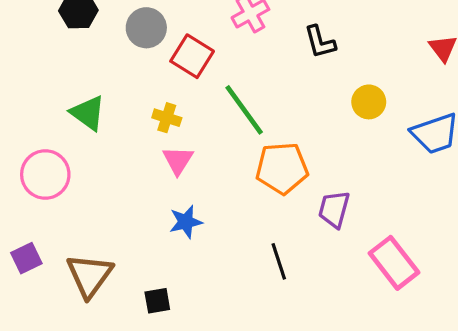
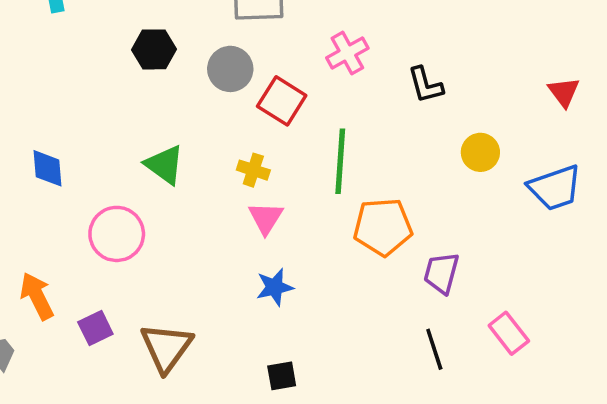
green line: (244, 110) -> (340, 161), turned 40
black line: (279, 261) -> (434, 349), moved
pink rectangle: (394, 263) -> (509, 333), size x0.7
black square: (157, 301) -> (282, 376), moved

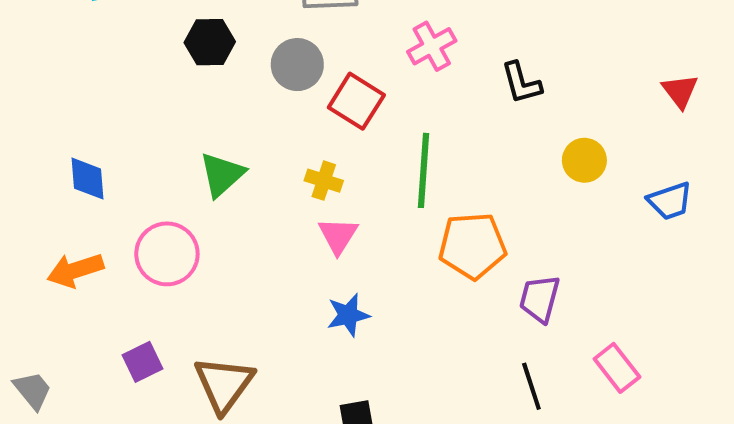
green triangle: (165, 165) -> (222, 174), turned 42
blue trapezoid: (555, 188) -> (670, 201), size x0.7
orange arrow: (37, 296) -> (75, 270), moved, turned -81

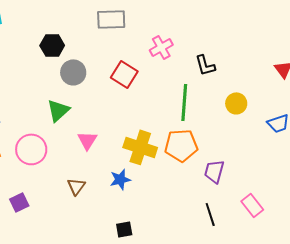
gray circle: (297, 65) -> (73, 72), moved
green line: (424, 170) -> (184, 102), moved
yellow cross: (324, 181) -> (140, 147), moved, size x1.8
pink triangle: (338, 236) -> (87, 140), moved
brown triangle: (224, 384) -> (76, 186), moved, size x0.6

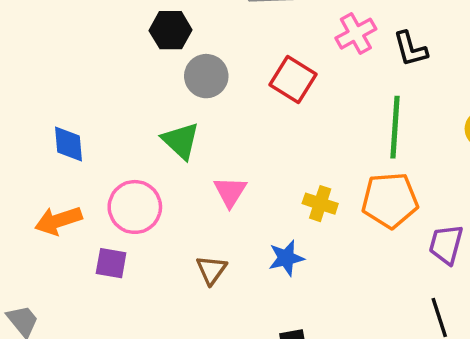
black L-shape: (205, 65) -> (410, 49), moved
green triangle: (58, 110) -> (181, 141), turned -35
yellow cross: (140, 147) -> (320, 204), size x0.6
purple square: (19, 202) -> (111, 263), moved, turned 36

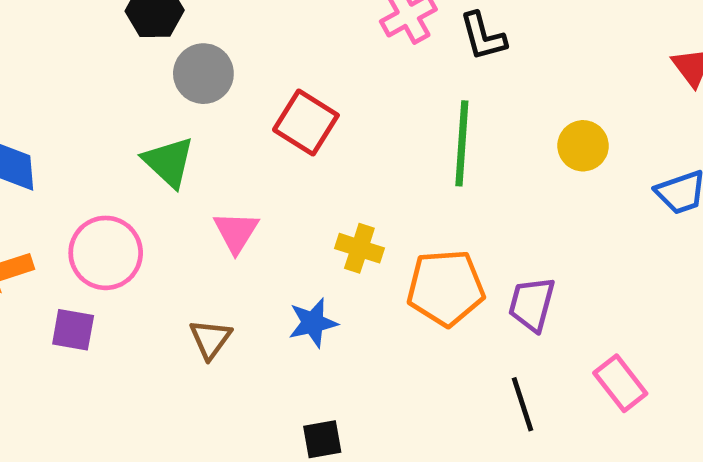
red square: (293, 79) -> (306, 122), moved
orange pentagon: (390, 200) -> (446, 288), moved

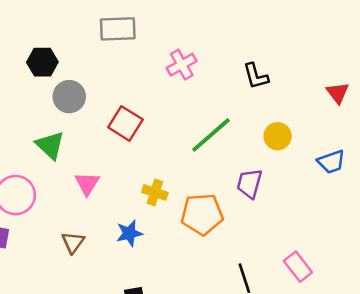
black L-shape: (483, 36) -> (256, 76), moved
green line: (462, 143) -> (211, 135), turned 45
purple trapezoid: (532, 304) -> (249, 184), moved

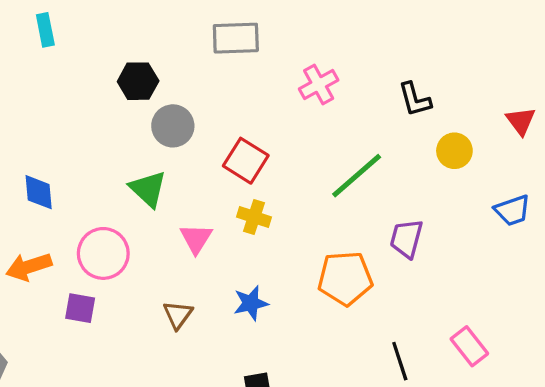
yellow circle: (278, 136) -> (454, 151), moved
yellow cross: (155, 192) -> (254, 217), moved

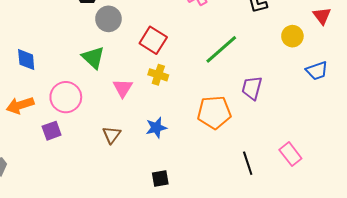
yellow circle: (454, 151) -> (292, 36), moved
purple square: (80, 308) -> (52, 131), turned -30

